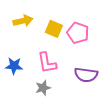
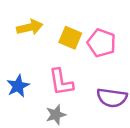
blue star: (14, 66) -> (18, 86), turned -30

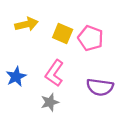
pink L-shape: (61, 82) -> (54, 73), turned 44

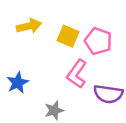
pink L-shape: (54, 73) -> (77, 74), moved

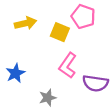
pink pentagon: (98, 41) -> (83, 17), moved

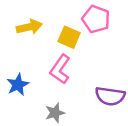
pink L-shape: (68, 65) -> (60, 69), moved

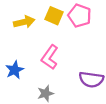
yellow square: (69, 37) -> (54, 16), moved

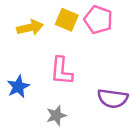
pink L-shape: (50, 57) -> (61, 71), turned -30

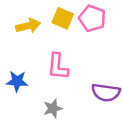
blue star: (18, 87) -> (17, 81), turned 30

